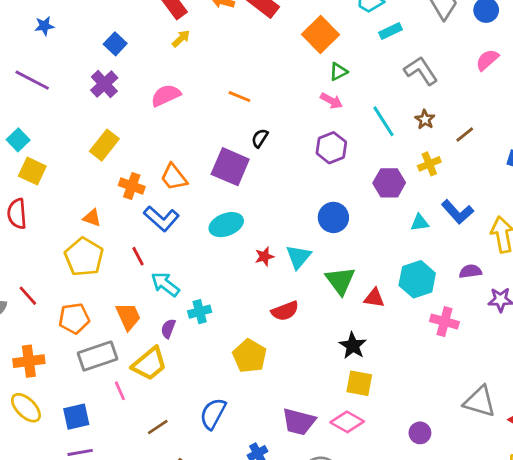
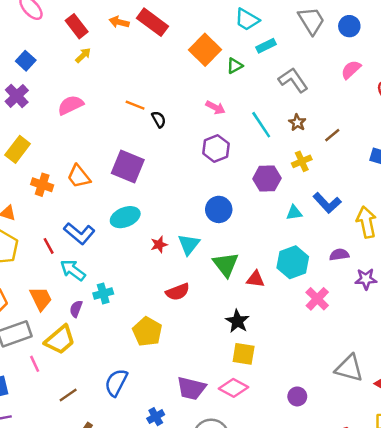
green triangle: (338, 72) -> (235, 66), moved
black semicircle: (260, 138) -> (159, 119), moved, turned 119
blue L-shape: (161, 219) -> (79, 233), moved
pink cross: (444, 322) -> (317, 299), turned 30

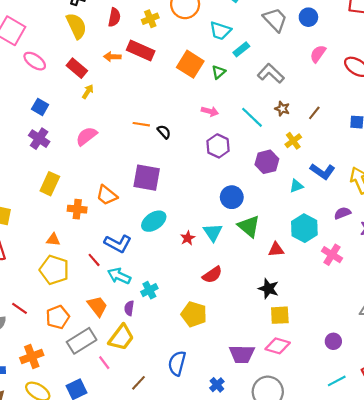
green triangle: (226, 265) -> (249, 226), moved

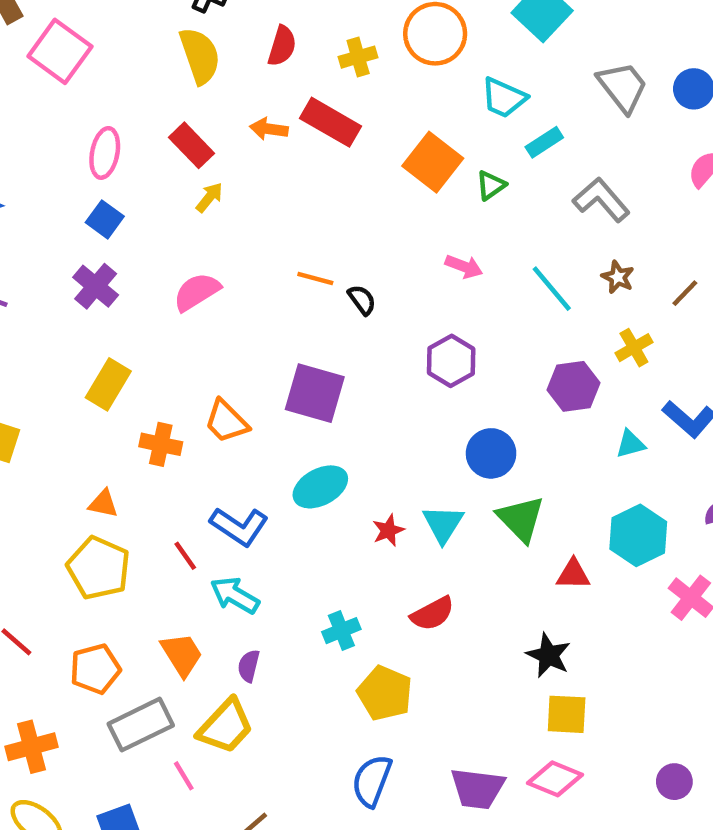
pink ellipse: (35, 61) -> (105, 153), moved, turned 60
purple hexagon: (218, 146) -> (451, 361), moved
cyan cross: (149, 290) -> (341, 631), moved
blue semicircle: (177, 363) -> (372, 781), moved

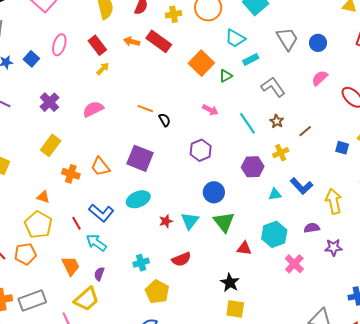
blue square: (105, 219) -> (31, 59), moved
orange pentagon: (95, 669) -> (25, 254), moved
gray rectangle: (141, 725) -> (32, 300), moved

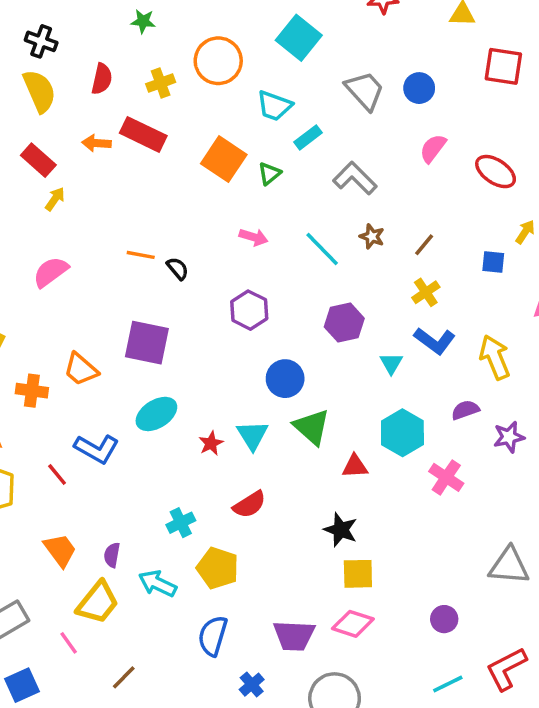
yellow cross: (281, 153) -> (426, 292), moved
cyan triangle: (275, 194) -> (391, 363), turned -40
cyan arrow: (96, 243) -> (157, 584), moved

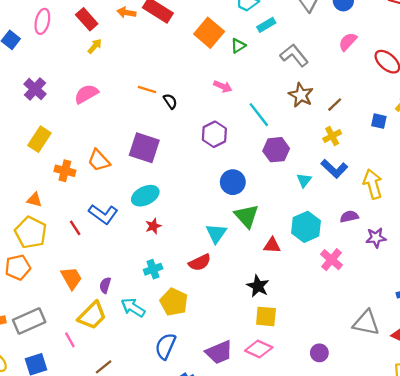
brown star: (372, 236) -> (301, 95), size x1.5
cyan line: (322, 249) -> (259, 115), moved
cyan triangle: (252, 435) -> (216, 233), moved
red star: (211, 443) -> (153, 226), moved
purple trapezoid: (294, 636) -> (219, 352), turned -32

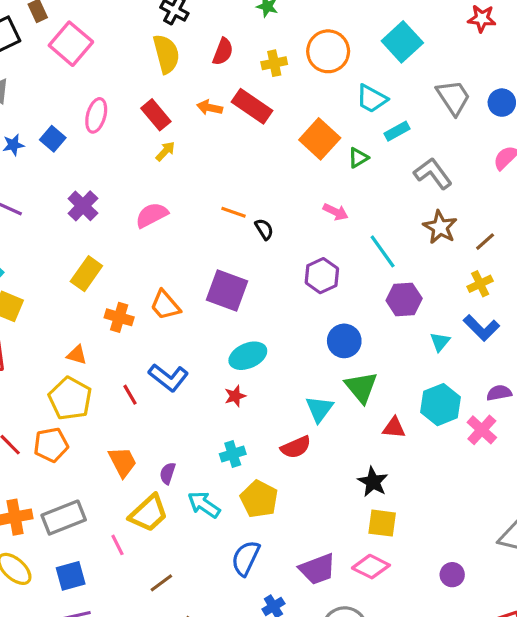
cyan ellipse: (145, 196) -> (248, 356), moved
pink cross: (332, 260) -> (482, 430), moved

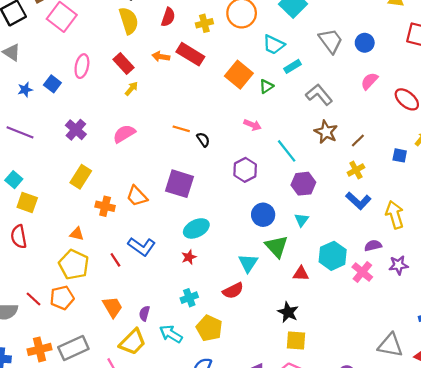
cyan triangle: (440, 342) -> (302, 220), moved

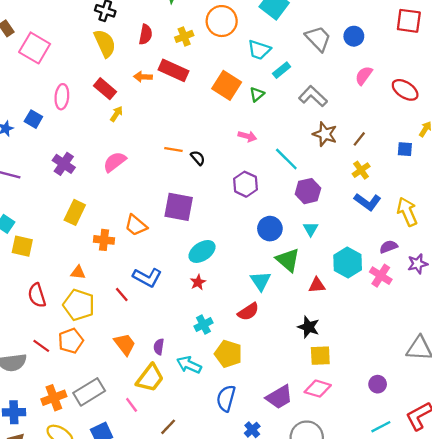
red semicircle: (19, 237) -> (37, 295), moved

